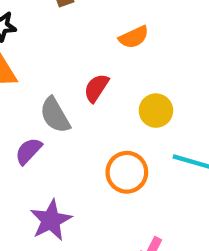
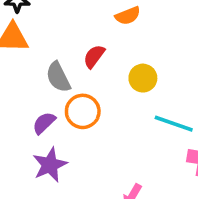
purple semicircle: (29, 151) -> (44, 123), moved
orange circle: (127, 172) -> (83, 111), moved

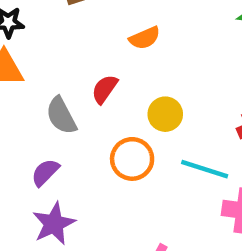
orange circle: (83, 111) -> (132, 159), moved

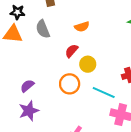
red semicircle: (105, 89) -> (72, 51), moved
gray semicircle: (61, 116) -> (43, 29), moved

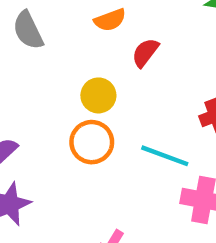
red semicircle: (72, 51) -> (145, 53), moved
yellow circle: (88, 64) -> (98, 95), moved

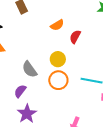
gray semicircle: (28, 30) -> (30, 69), moved

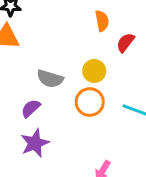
orange semicircle: (57, 25) -> (102, 21), turned -80
gray semicircle: (30, 69) -> (50, 79), turned -48

